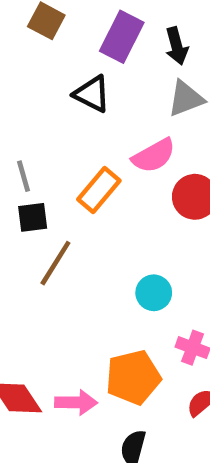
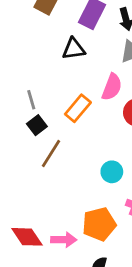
black triangle: (92, 94) -> (74, 49), turned -35
pink semicircle: (154, 156) -> (112, 87), turned -40
black square: (33, 217) -> (37, 125), turned -30

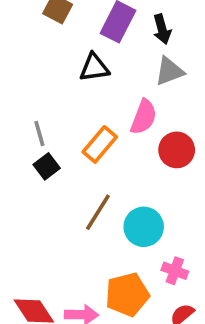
brown line: (51, 153) -> (98, 212), moved
cyan circle: (112, 172) -> (144, 227), size x1.4

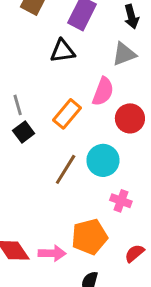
black arrow: (162, 29) -> (131, 17), moved
cyan circle: (144, 227) -> (103, 160), moved
pink cross: (175, 271) -> (121, 201), moved

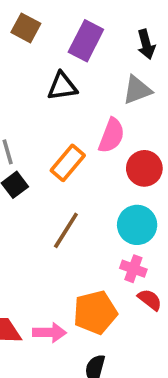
cyan circle: (103, 160) -> (137, 225), moved
red semicircle: (134, 253) -> (150, 300), moved, turned 78

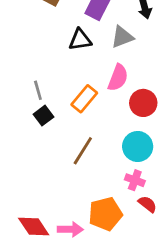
gray triangle: (137, 90) -> (122, 37), moved

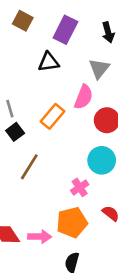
gray triangle: (122, 37) -> (99, 69), moved, turned -30
brown line: (83, 151) -> (29, 167), moved
pink cross: (135, 180) -> (80, 187), moved, turned 36

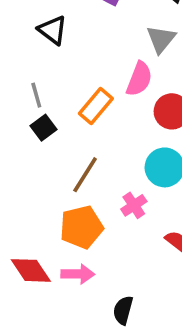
black triangle: (49, 62) -> (53, 30), moved, turned 45
brown line: (29, 167) -> (85, 175), moved
orange pentagon: (72, 222) -> (81, 227), moved

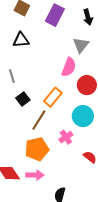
black triangle: (53, 30) -> (21, 40), turned -42
orange rectangle: (96, 106) -> (53, 97), moved
black square: (43, 128) -> (23, 99), moved

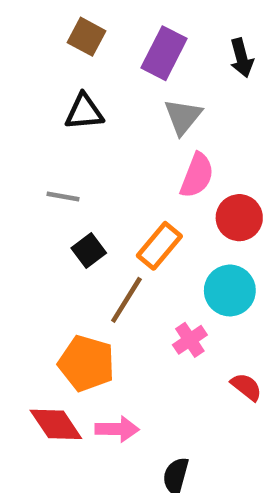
gray triangle: (81, 45) -> (183, 117), moved
gray line: (12, 76) -> (63, 196), turned -64
orange pentagon: (37, 149) -> (87, 363), moved, turned 30

